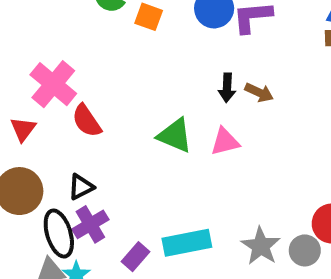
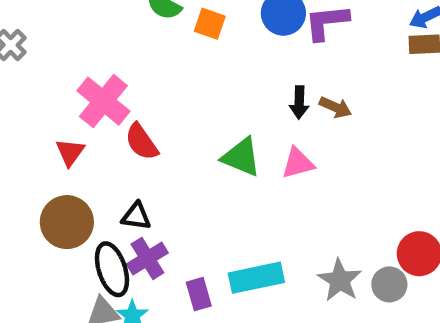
black triangle: (81, 187) -> (136, 216), turned 36
purple rectangle: (135, 257) -> (199, 294), turned -56

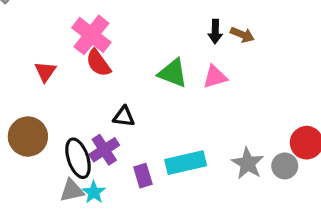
pink cross: (103, 101) -> (91, 35), moved
black triangle: (136, 216) -> (124, 117), moved
brown circle: (67, 222) -> (28, 137), moved

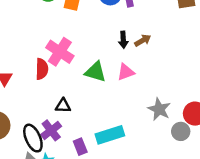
pink cross: (91, 35) -> (60, 52), moved
brown arrow: (242, 35) -> (143, 40), turned -49
red semicircle: (98, 63) -> (42, 69), turned -138
gray star: (248, 163) -> (159, 109), moved

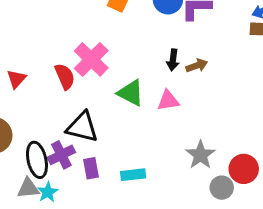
red semicircle: (42, 69) -> (65, 76), turned -36
black triangle: (63, 106) -> (82, 127), size x1.6
cyan rectangle: (110, 135) -> (133, 175), size x0.7
purple rectangle: (80, 147) -> (91, 168), moved

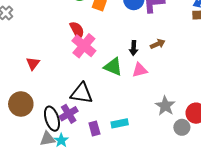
black arrow: (173, 60) -> (134, 48), moved
red semicircle: (65, 76) -> (77, 30), moved
purple rectangle: (91, 168) -> (94, 129), moved

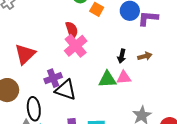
red triangle: (33, 63) -> (25, 54), size x1.6
green triangle: (113, 67) -> (107, 79), moved, turned -36
purple cross: (69, 114) -> (53, 78), moved

